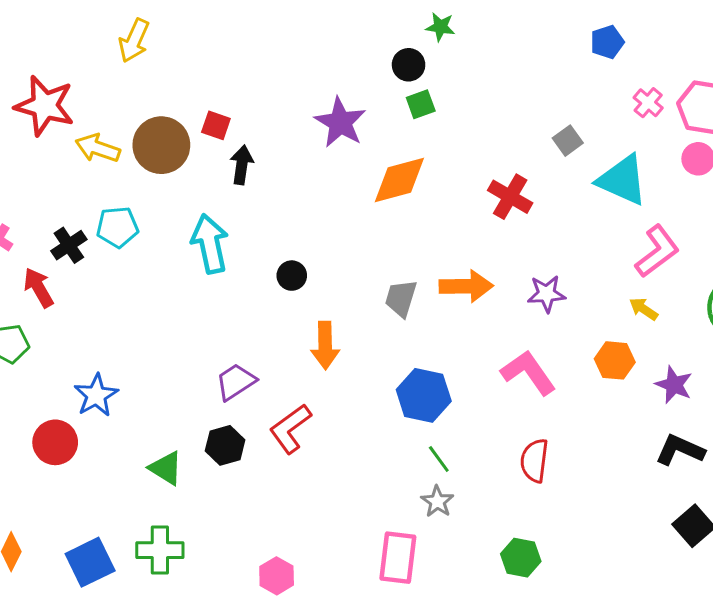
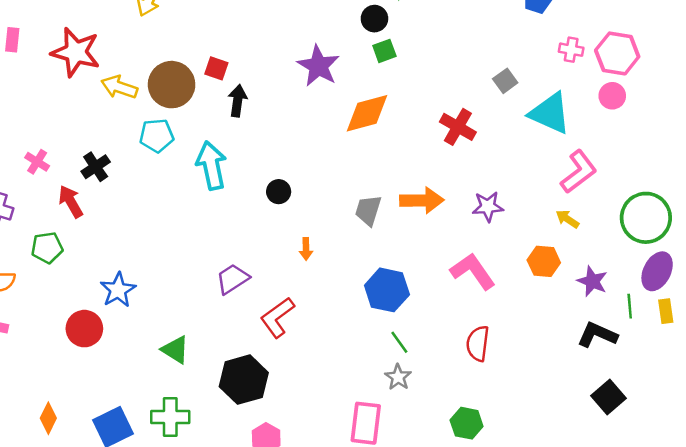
pink cross: (648, 103) -> (571, 50), turned -30
cyan pentagon: (117, 227) -> (157, 136), moved
orange arrow: (325, 345) -> (306, 249), size x0.6
black hexagon: (225, 445) -> (244, 380), moved, size x1.5

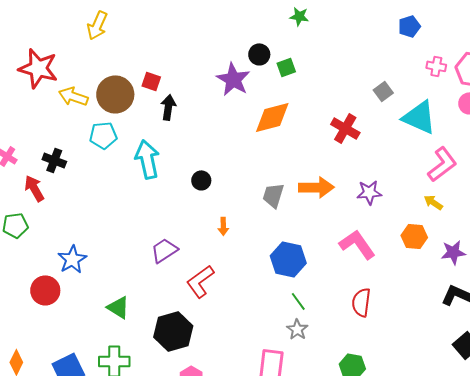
black circle: (374, 19) -> (259, 54), moved
black cross: (96, 167) -> (54, 160), turned -35
purple star: (592, 281) -> (453, 252), turned -30

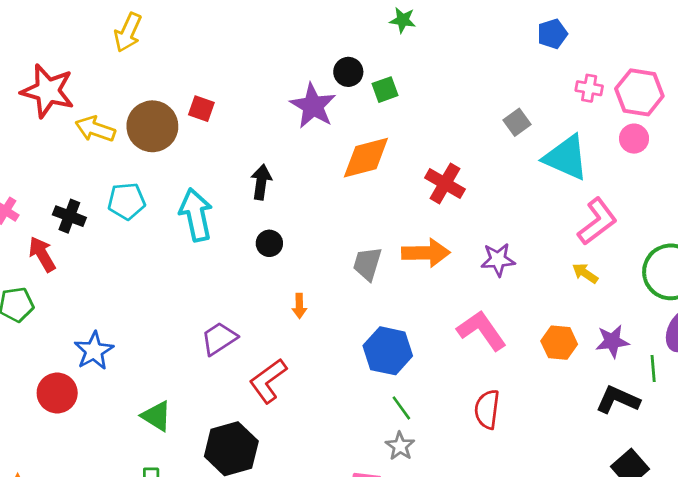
black arrow: (168, 107) -> (261, 182), moved
red cross: (345, 128) -> (445, 183), moved
cyan pentagon: (103, 135) -> (127, 201), moved
orange hexagon: (414, 236) -> (559, 343), moved

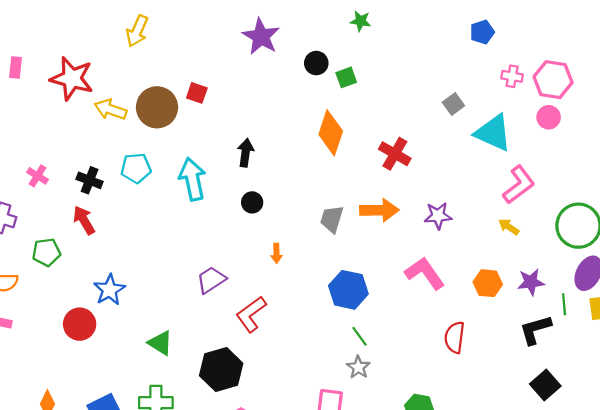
purple star: (313, 106) -> (261, 37), moved
orange diamond: (366, 158) -> (331, 133), turned -57
red arrow: (42, 254) -> (84, 220), moved
black L-shape: (618, 400) -> (535, 330), turned -40
red semicircle: (487, 409) -> (455, 337), moved

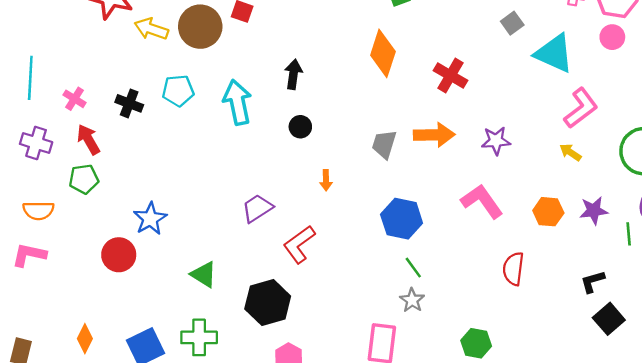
red arrow: (84, 220) -> (88, 140), moved
black L-shape: (535, 330) -> (593, 282), moved, size x0.7

